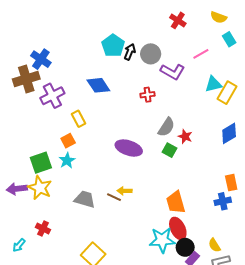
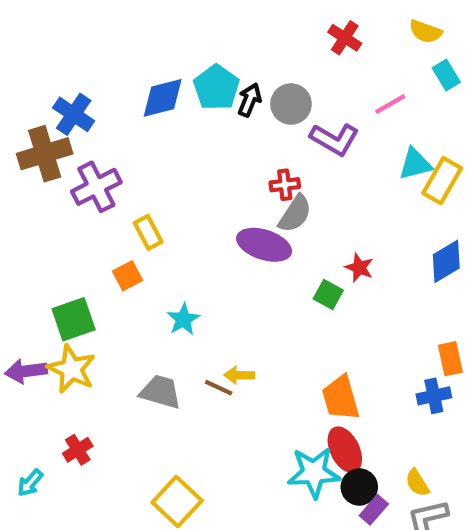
blue diamond: (98, 85) -> (163, 98), moved, turned -70
gray semicircle: (166, 127) -> (295, 214), moved
purple ellipse: (129, 148) -> (264, 245), moved
cyan star: (67, 161) -> (183, 319), moved
red cross: (43, 229) -> (78, 450), turned 32

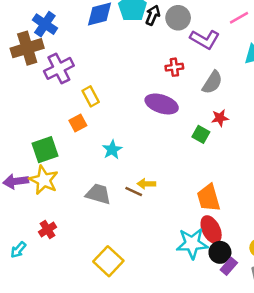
gray semicircle: (295, 214) -> (212, 82), moved
red star: (359, 268) -> (220, 118), turned -30

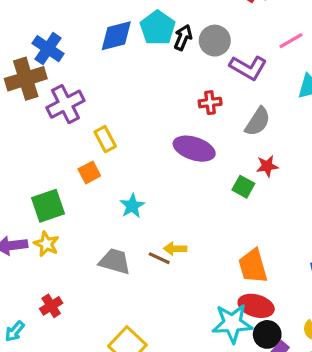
yellow star: (44, 180) -> (46, 244), size x0.7
red ellipse: (211, 230) -> (256, 306), turned -48

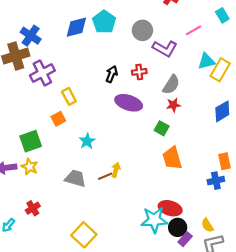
black arrow: (183, 37) -> (112, 74), moved
red star: (267, 166) -> (173, 105), moved
yellow arrow: (175, 249) -> (116, 170), turned 104
brown line: (159, 258) -> (105, 176), turned -48
orange trapezoid: (253, 266) -> (172, 158), moved

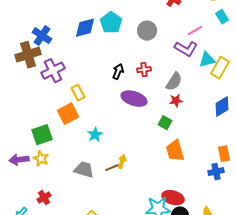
purple L-shape: (165, 48) -> (186, 49), moved
orange square: (58, 119) -> (68, 114), size x1.5

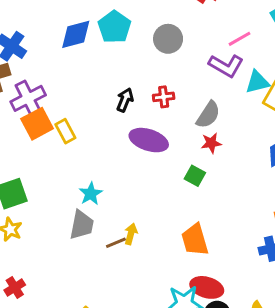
orange square: (68, 114) -> (37, 124), moved
orange trapezoid: (175, 151) -> (195, 240), moved
gray trapezoid: (84, 170) -> (82, 225), moved, turned 85

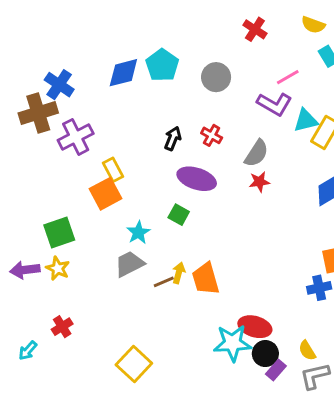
red cross: (164, 97) -> (212, 135), turned 36
orange square: (37, 124) -> (106, 194), moved
green square: (195, 176) -> (179, 215), moved
gray trapezoid: (82, 225) -> (129, 264), turned -128
orange trapezoid: (195, 240) -> (206, 279), moved

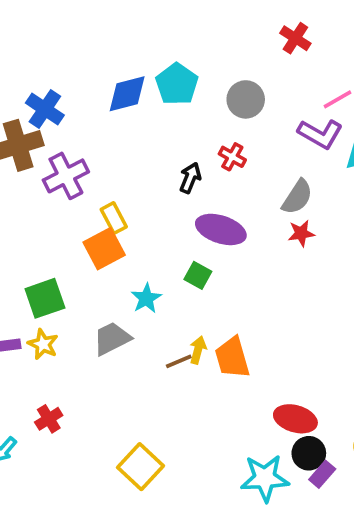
red cross: (212, 135) -> (232, 157), moved
gray trapezoid: (129, 264) -> (112, 338), moved
cyan star: (233, 343) -> (265, 478), moved

